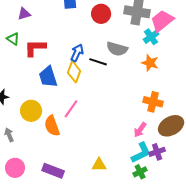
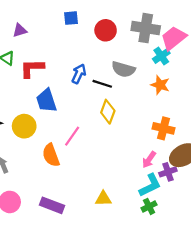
yellow diamond: (74, 72) -> (108, 112), moved
yellow circle: (31, 111) -> (24, 126), moved
purple cross: (157, 152) -> (168, 172), moved

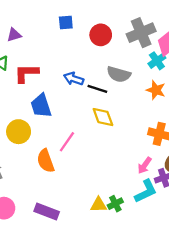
gray cross: (146, 28) -> (141, 33), turned -32
blue arrow: (79, 74) -> (74, 79), turned -96
yellow diamond: (108, 112) -> (103, 117), turned -40
green cross: (149, 206) -> (115, 204), moved

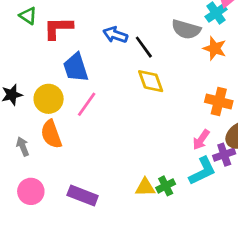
gray semicircle: (119, 74) -> (186, 29), moved
black line: (97, 89) -> (144, 47), turned 36
pink line: (67, 142) -> (87, 104), moved
orange semicircle: (46, 161) -> (51, 134), moved

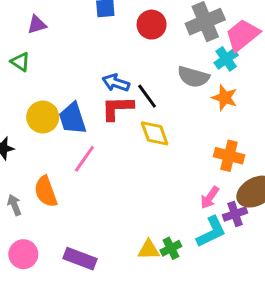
red L-shape: (58, 28) -> (117, 108), moved
yellow circle: (49, 99) -> (43, 117), moved

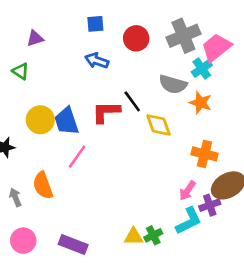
blue arrow: (116, 83) -> (97, 61), moved
yellow diamond: (155, 133) -> (158, 125), moved

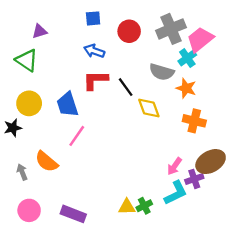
green triangle: (21, 71) -> (27, 60), size x1.5
red L-shape: (106, 112) -> (95, 80), moved
yellow circle: (40, 120) -> (29, 103), moved
orange cross: (204, 154) -> (194, 121), moved
orange semicircle: (43, 185) -> (47, 162), turned -30

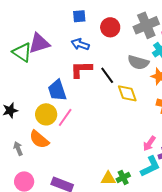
purple triangle: (40, 31) -> (39, 43), moved, size x1.6
yellow circle: (29, 103) -> (46, 114), moved

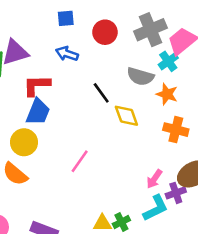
red L-shape: (81, 69) -> (37, 85), moved
blue trapezoid: (57, 90) -> (38, 112), turned -140
pink line: (65, 117) -> (80, 161), moved

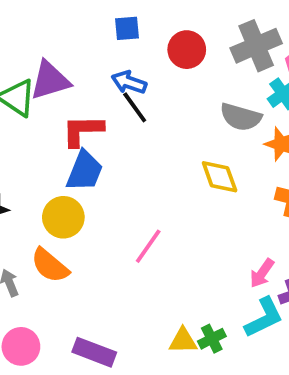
black line: (101, 93) -> (135, 107), moved

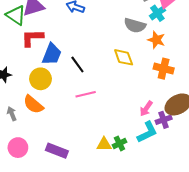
black line: (135, 107) -> (77, 64), moved
red L-shape: (83, 131) -> (32, 38), moved
pink line: (148, 246) -> (86, 94), turned 42

